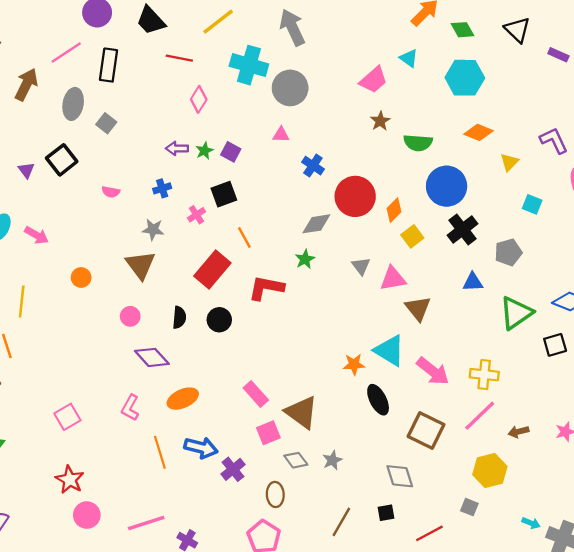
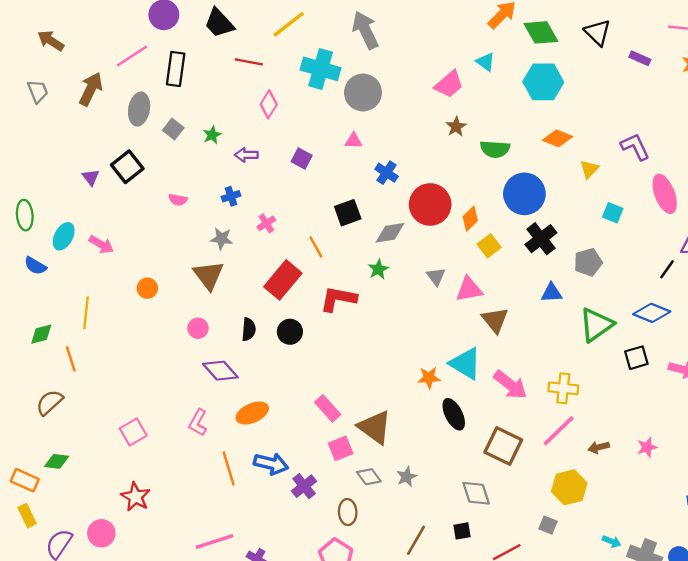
green diamond: (463, 30) -> (541, 32), size x1.4
green star: (204, 151) -> (212, 135), moved
black square: (224, 194) -> (348, 213), moved
pink circle: (87, 515) -> (101, 533), moved

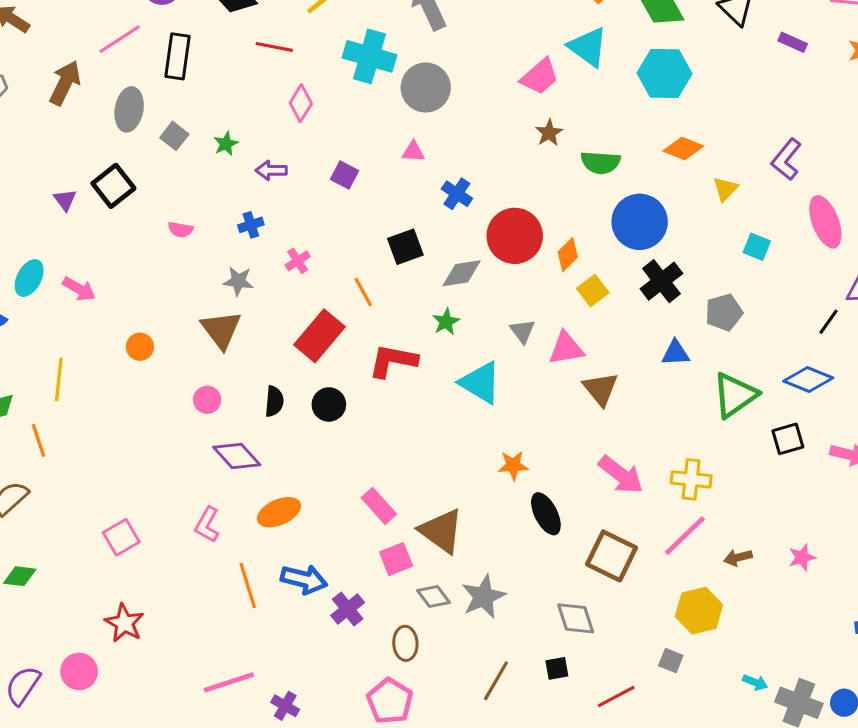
cyan triangle: (486, 62) -> (588, 47), size x1.6
purple L-shape: (635, 147) -> (786, 159), turned -116
cyan triangle: (466, 364) -> (480, 383), moved
gray star: (407, 477) -> (483, 597), size x1.6

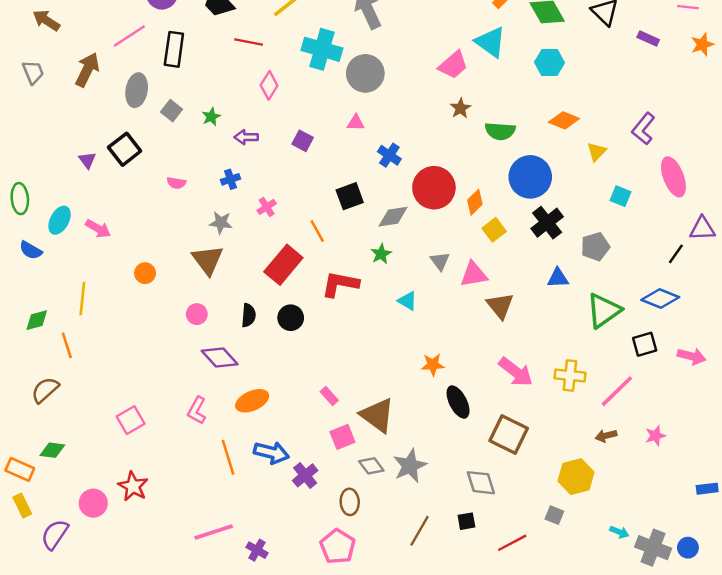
cyan hexagon: (665, 73) -> (550, 63), size x0.7
cyan triangle: (480, 383) -> (407, 301), size x0.6
pink rectangle: (379, 506) -> (329, 396), size x0.7
pink line: (685, 536) -> (617, 391), moved
pink circle: (79, 671) -> (93, 503), moved

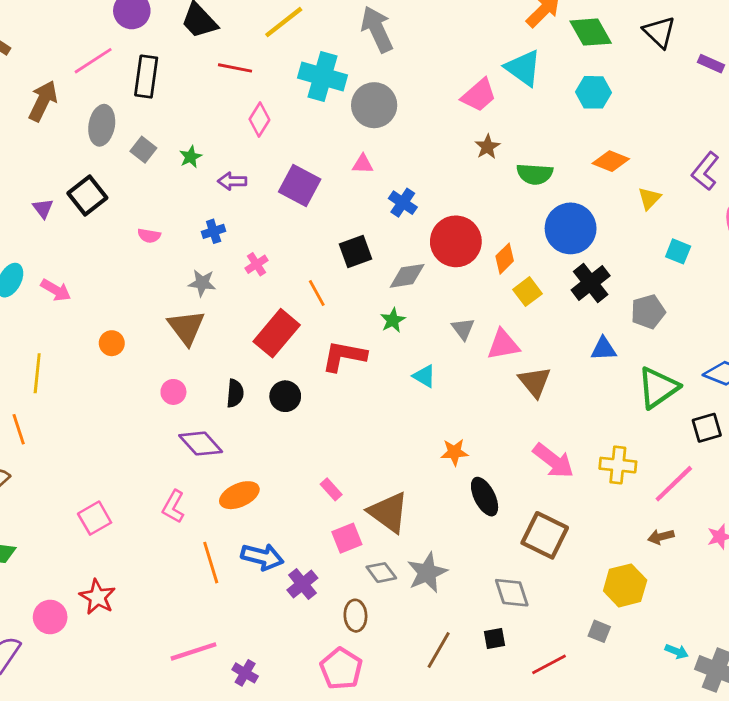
purple square: (303, 141) -> (300, 185), size x1.6

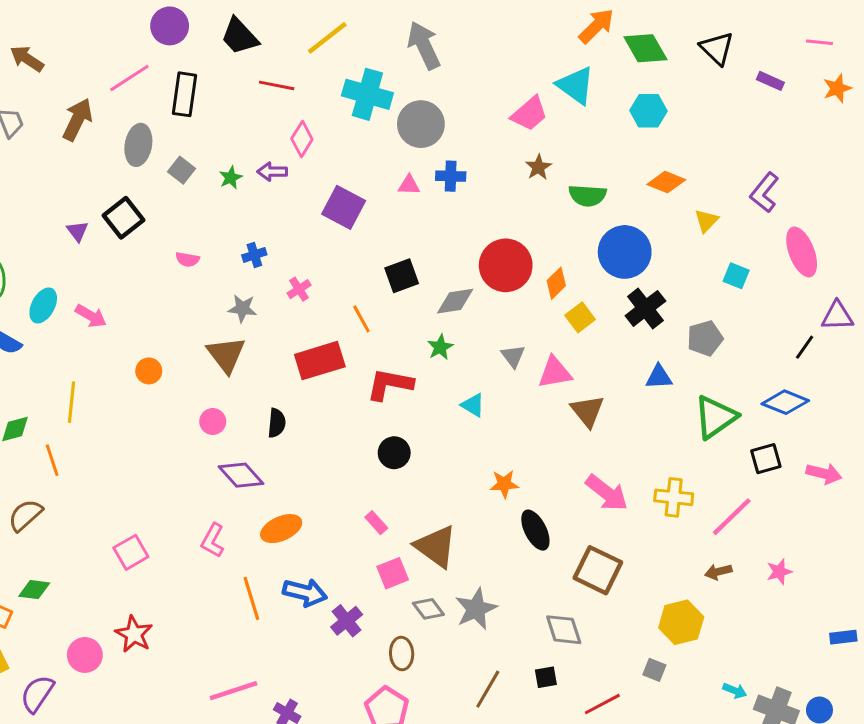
purple arrow: (232, 181) -> (272, 172), moved
blue cross: (403, 203) -> (451, 176), moved, turned -32
red rectangle: (277, 333) -> (320, 361), turned 33
black circle: (285, 396) -> (394, 453), moved

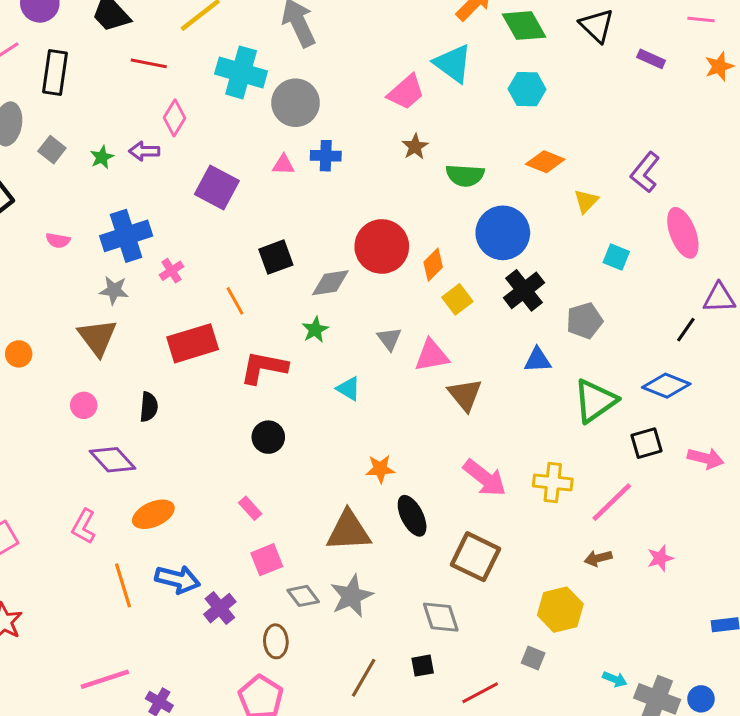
blue cross: (254, 255) -> (126, 236), size x2.0
brown triangle: (436, 546) -> (348, 531), moved, turned -39

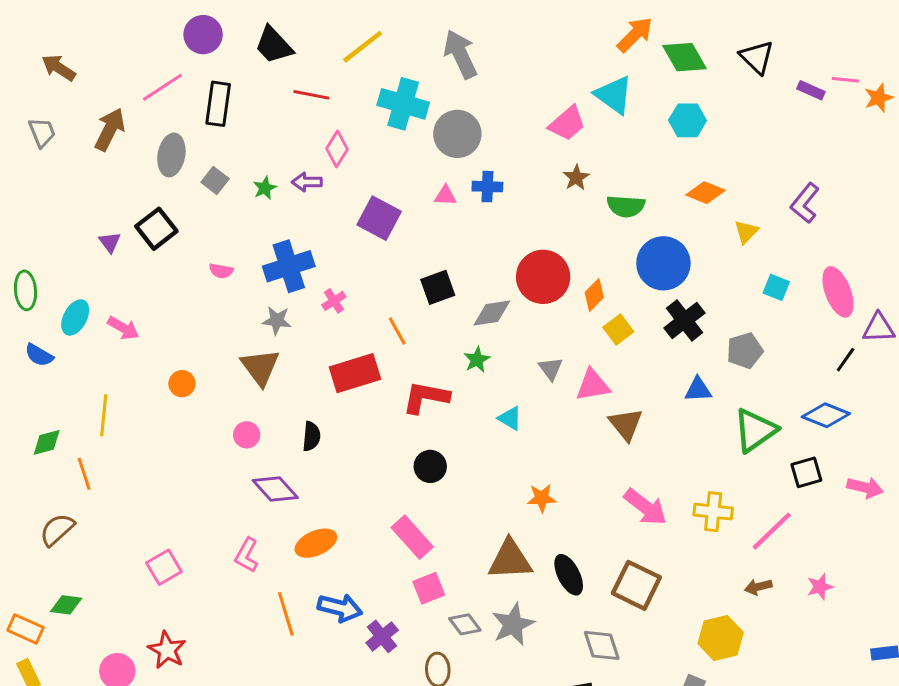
pink line: (701, 20) -> (846, 80), moved
pink ellipse: (683, 233) -> (838, 292), moved
pink rectangle: (250, 508) -> (412, 537), size x1.8
black ellipse: (412, 516) -> (569, 575), moved

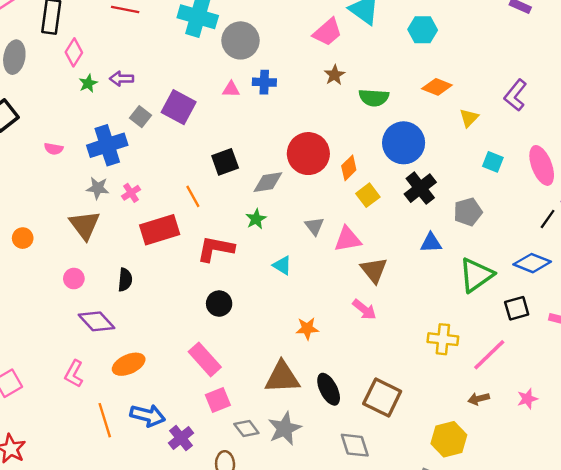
pink diamond: (337, 149) -> (74, 52), moved
gray square: (215, 181) -> (141, 117), moved
pink cross: (334, 301) -> (131, 193), moved
pink arrow: (645, 507) -> (364, 309), moved, size x0.7

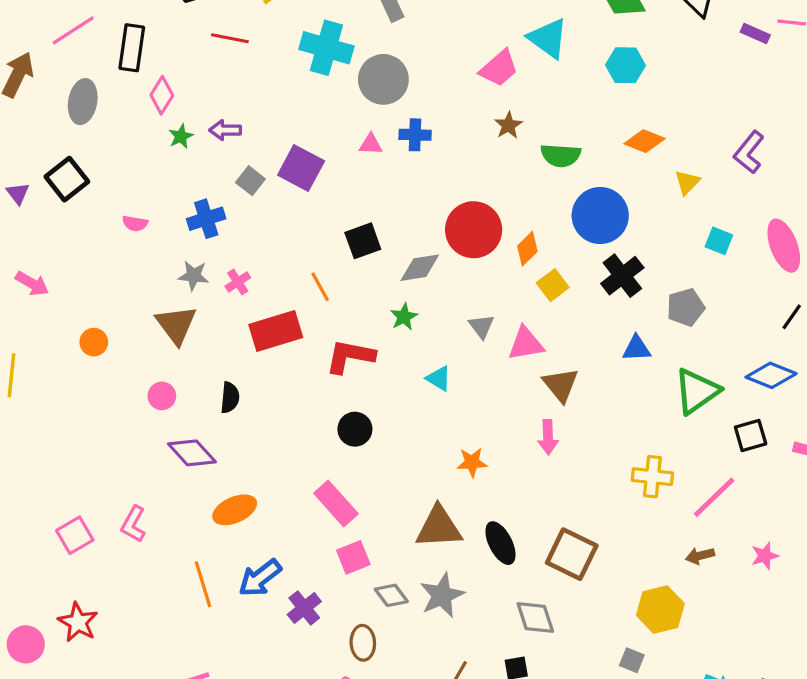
blue cross: (107, 145) -> (206, 219), size x0.7
pink arrow: (364, 309) -> (548, 437), turned 50
pink L-shape: (74, 374) -> (133, 524), moved
blue arrow: (148, 415) -> (260, 578), turned 128

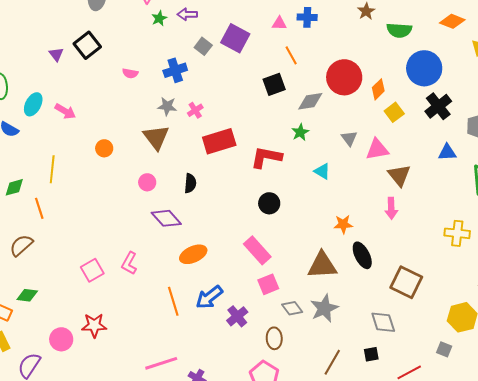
orange line: (320, 287) -> (291, 55), moved
black ellipse: (500, 543) -> (362, 255), moved
red star: (78, 622) -> (94, 325), turned -30

